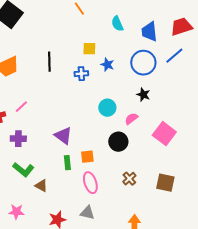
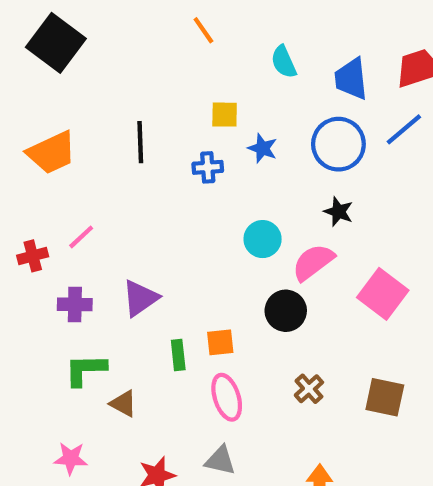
pink semicircle: (131, 119) -> (313, 262), size x1.5
purple triangle: (63, 136) -> (140, 298), moved, turned 48
green L-shape: (23, 170) -> (85, 370), turned 140

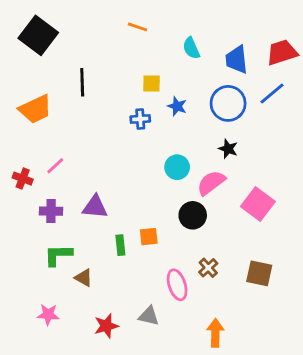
orange line: (203, 30) -> (137, 27), turned -36
black line: (140, 142) -> (82, 82), moved
red cross: (33, 256) -> (23, 179), turned 36
purple triangle: (140, 298) -> (95, 207), turned 40
pink ellipse: (227, 397) -> (177, 285), moved

